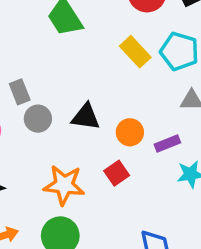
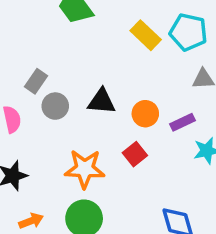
gray rectangle: (20, 92) -> (36, 81), turned 60

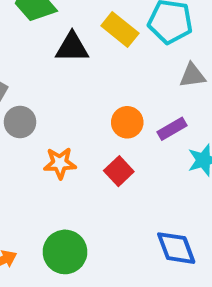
black triangle: (102, 101) -> (72, 47), moved
orange star: (85, 169) -> (60, 163), moved, size x0.7

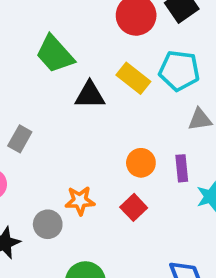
gray circle: (20, 122) -> (48, 224), moved
purple rectangle: (172, 129) -> (182, 168), turned -65

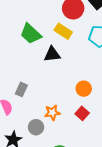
yellow rectangle: (133, 78) -> (63, 31), moved
gray rectangle: (20, 139) -> (21, 89), moved

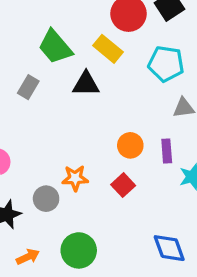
gray rectangle: (21, 89) -> (28, 87), moved

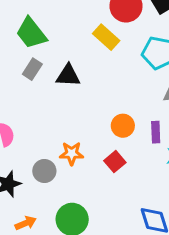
green trapezoid: (55, 47) -> (31, 33), moved
black triangle: (86, 84) -> (68, 76), moved

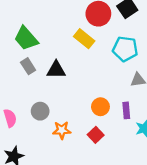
gray rectangle: (32, 69) -> (28, 66), turned -63
gray circle: (44, 171) -> (40, 111), moved

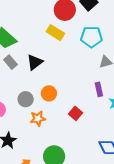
black triangle: (56, 70) -> (35, 62), turned -30
orange circle: (100, 107) -> (49, 93), moved
orange star: (62, 130) -> (38, 118), moved

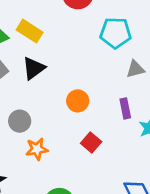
yellow rectangle: (55, 33) -> (30, 31), moved
orange circle: (49, 93) -> (78, 101), moved

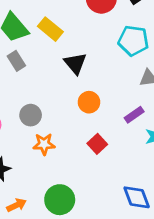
black triangle: (34, 68) -> (75, 63), moved, turned -40
purple rectangle: (125, 108) -> (134, 115), turned 60

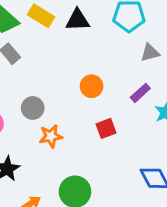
black triangle: (75, 63) -> (78, 20), moved, turned -45
red square: (97, 144) -> (106, 128), turned 30

